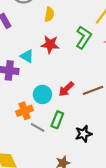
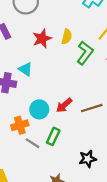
yellow semicircle: (49, 14) -> (67, 37), moved
red star: (50, 44) -> (42, 39), moved, turned -30
black star: (83, 134) -> (88, 159), moved

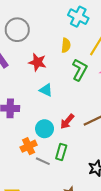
yellow semicircle: (67, 37) -> (66, 45), moved
red star: (42, 39) -> (37, 62), turned -30
cyan triangle: (26, 69) -> (46, 90), moved

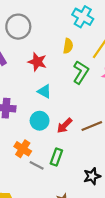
cyan circle: (45, 129) -> (40, 121), moved
orange cross: (29, 146) -> (23, 149), turned -35

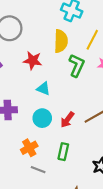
yellow semicircle: (68, 46) -> (61, 41), size x1.5
orange cross: (23, 149) -> (29, 148), turned 35
gray line: (37, 165) -> (38, 170), moved

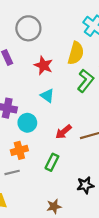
cyan circle: (42, 118) -> (27, 123), moved
gray line: (38, 170) -> (12, 172), moved, turned -48

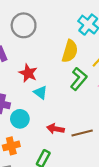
red star: (43, 65) -> (28, 73), moved
red arrow: (64, 132) -> (56, 129), turned 49

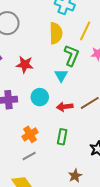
cyan triangle: (40, 93) -> (61, 75), moved, turned 40
cyan circle: (20, 119) -> (40, 97), moved

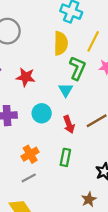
red arrow: (65, 107) -> (69, 124), turned -105
brown star: (75, 176) -> (89, 199), moved

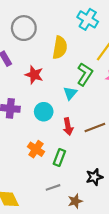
yellow semicircle: (61, 43) -> (60, 48), moved
orange cross: (30, 154) -> (36, 149), moved, turned -35
gray line: (29, 178) -> (53, 187), moved

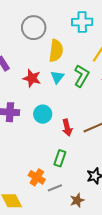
cyan cross: (88, 19) -> (82, 22), turned -30
gray circle: (24, 28) -> (34, 28), moved
cyan triangle: (70, 93) -> (57, 77), moved
orange cross: (36, 149) -> (37, 177), moved

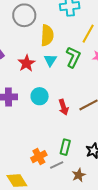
red star: (32, 78) -> (27, 63), turned 30
green rectangle: (60, 158) -> (65, 147), moved
orange cross: (37, 177) -> (39, 157), turned 35

